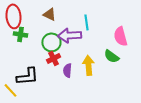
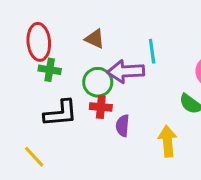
red cross: (53, 58) -> (101, 107), turned 32
yellow arrow: (88, 65) -> (168, 141), moved
black L-shape: (27, 76) -> (61, 113), moved

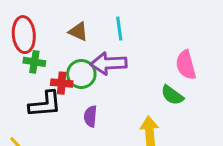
cyan line: (152, 51) -> (119, 29), moved
red cross: (101, 107) -> (62, 83), moved
purple semicircle: (123, 126) -> (90, 116), moved

